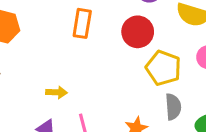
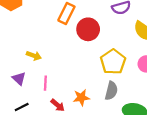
red circle: (138, 32) -> (88, 29), moved

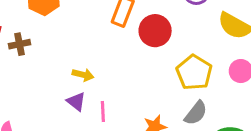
purple triangle: (19, 79) -> (76, 102), moved
gray semicircle: (111, 91) -> (196, 113), turned 30

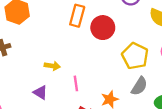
purple triangle: (76, 102) -> (40, 93), moved
pink line: (103, 111) -> (76, 83), moved

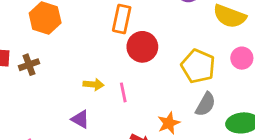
red circle: (103, 28) -> (142, 47), moved
pink line: (76, 83) -> (123, 92), moved

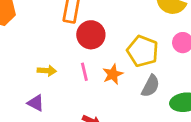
pink line: (123, 92) -> (84, 72), moved
orange star: (169, 123) -> (113, 74), moved

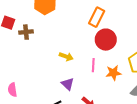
purple triangle: (36, 103) -> (68, 84), moved

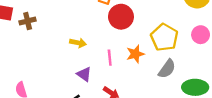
pink line: (93, 65) -> (110, 58), moved

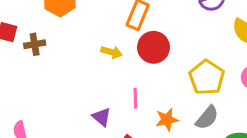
yellow arrow: (78, 43) -> (112, 52), moved
orange star: (135, 54) -> (167, 120), moved

